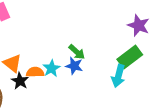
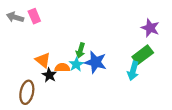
green arrow: (77, 52) -> (80, 50), moved, turned 64
blue star: (74, 66) -> (95, 62), size x1.5

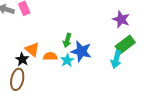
purple star: (150, 28) -> (121, 19), moved
cyan star: (76, 64) -> (67, 60), moved
black star: (49, 75) -> (22, 59), moved

